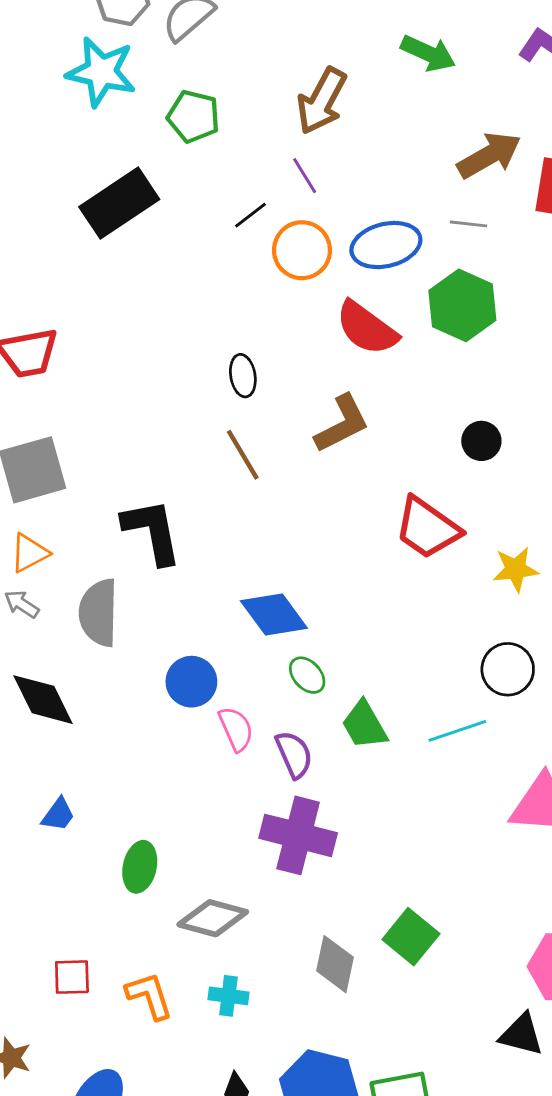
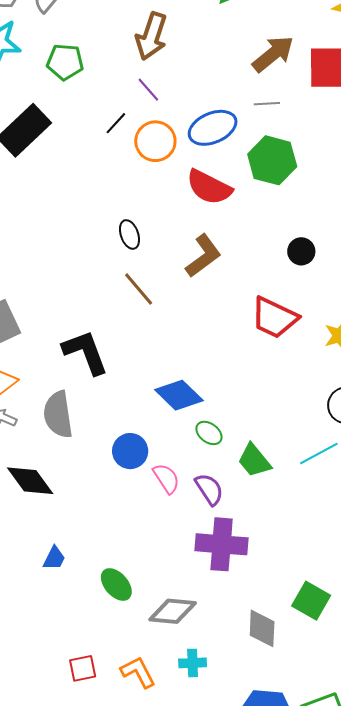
green ellipse: (140, 867) -> (116, 585), turned -44

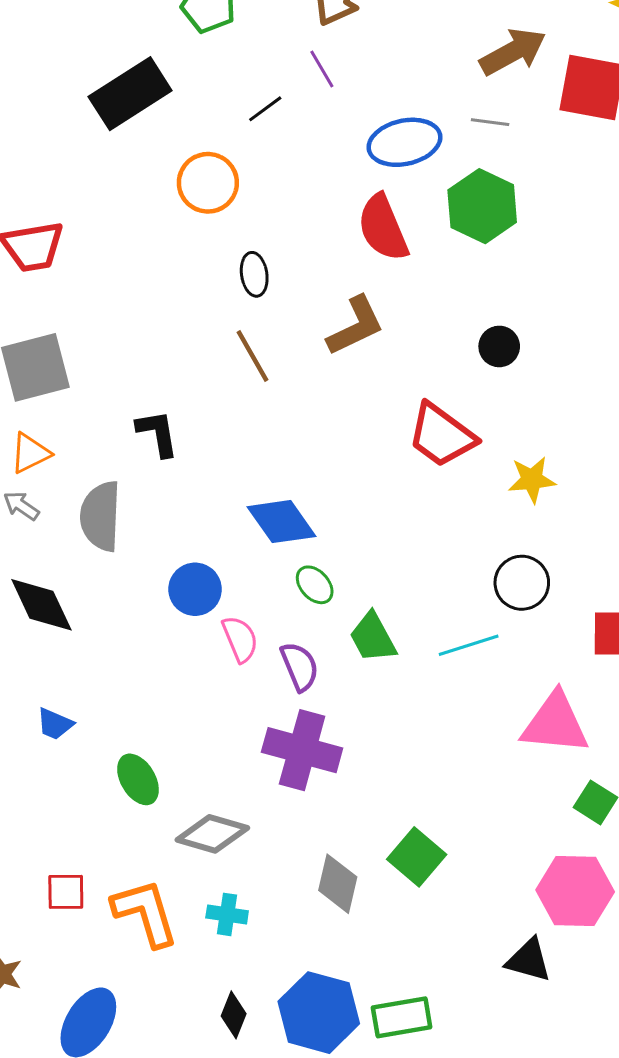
orange circle: (155, 141) -> (208, 183), moved
red semicircle: (209, 187) -> (383, 228), turned 30
black L-shape: (85, 352) -> (157, 433), size x0.7
blue trapezoid: (54, 558) -> (55, 724), turned 76
orange L-shape: (138, 672) -> (145, 913), size x1.4

